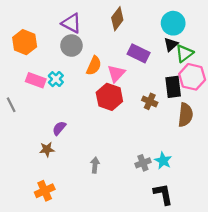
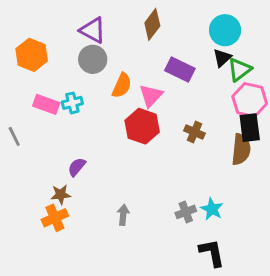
cyan cross: (56, 79) -> (72, 103), turned 32
black rectangle: (173, 87) -> (250, 128), moved
orange cross: (45, 191) -> (55, 218), moved

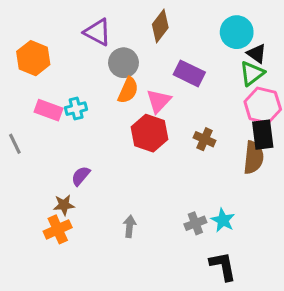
black triangle: (222, 58) -> (257, 54), moved, turned -42
gray circle: (93, 59) -> (123, 63), moved

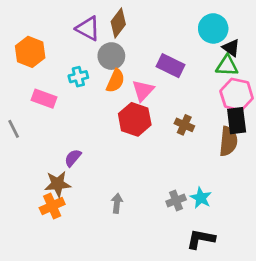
brown diamond: (160, 26) -> (118, 23), moved
green triangle: (252, 73) -> (227, 66), turned 40
cyan cross: (76, 109) -> (78, 77), moved
brown star: (64, 205) -> (58, 184), size x1.4
black L-shape: (223, 266) -> (201, 239), turned -68

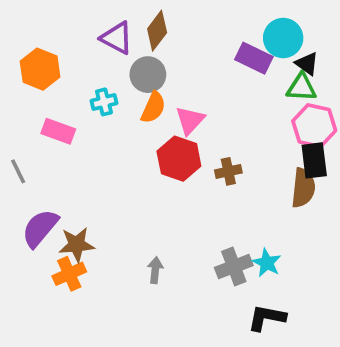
purple rectangle: (171, 66) -> (254, 58), moved
brown cross: (184, 125) -> (228, 171), moved, turned -36
purple semicircle: (73, 158) -> (40, 228), moved, size x1.6
gray cross: (176, 201) -> (234, 266), size x1.4

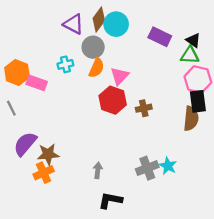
cyan circle: (283, 38) -> (116, 24), moved
orange hexagon: (40, 69) -> (17, 72), moved
black L-shape: (267, 318) -> (110, 200), moved

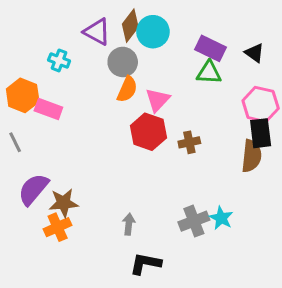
green triangle: (190, 55) -> (209, 73), moved
cyan cross: (65, 64) -> (59, 60), moved, turned 35

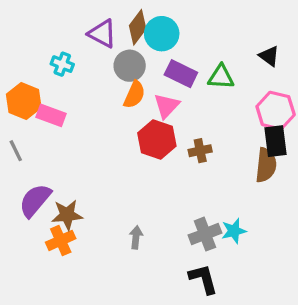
purple rectangle: (211, 48) -> (181, 74), moved
cyan star: (221, 218) -> (234, 231), turned 30
black L-shape: (145, 263) -> (203, 279), moved, turned 64

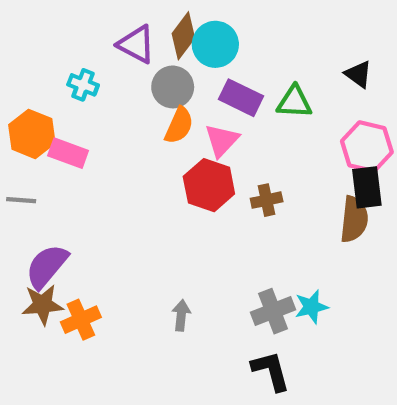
gray line: (16, 151) -> (21, 200), turned -60
brown star: (67, 215) -> (43, 305), moved

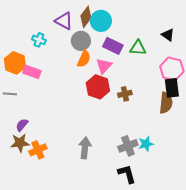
purple semicircle: (47, 266) -> (22, 125), size x0.6
gray arrow: (181, 315) -> (85, 148), size x1.5

